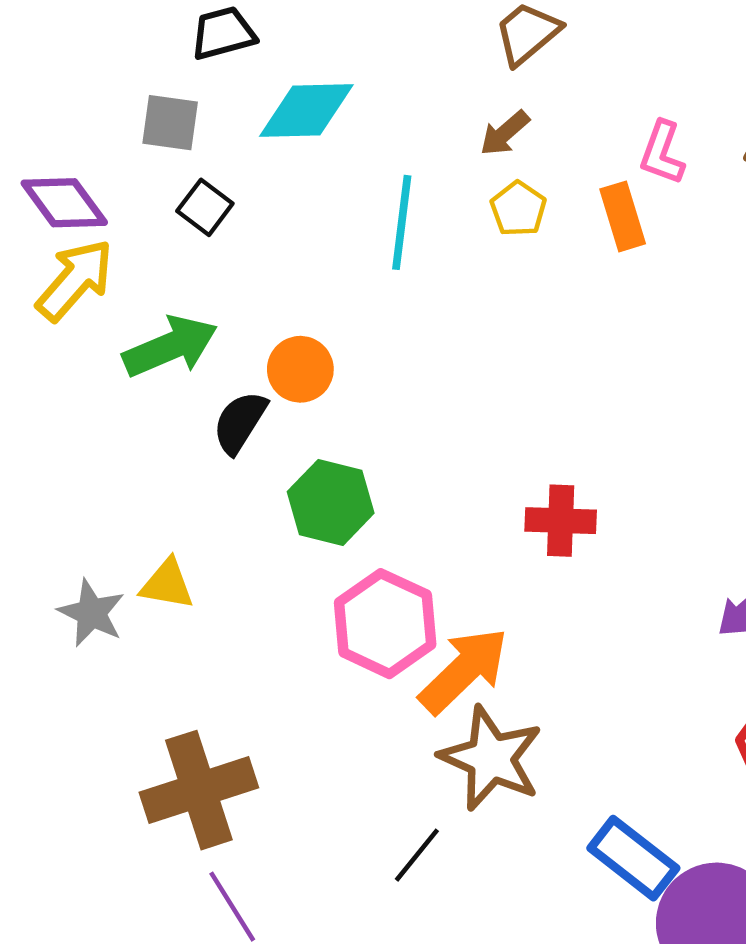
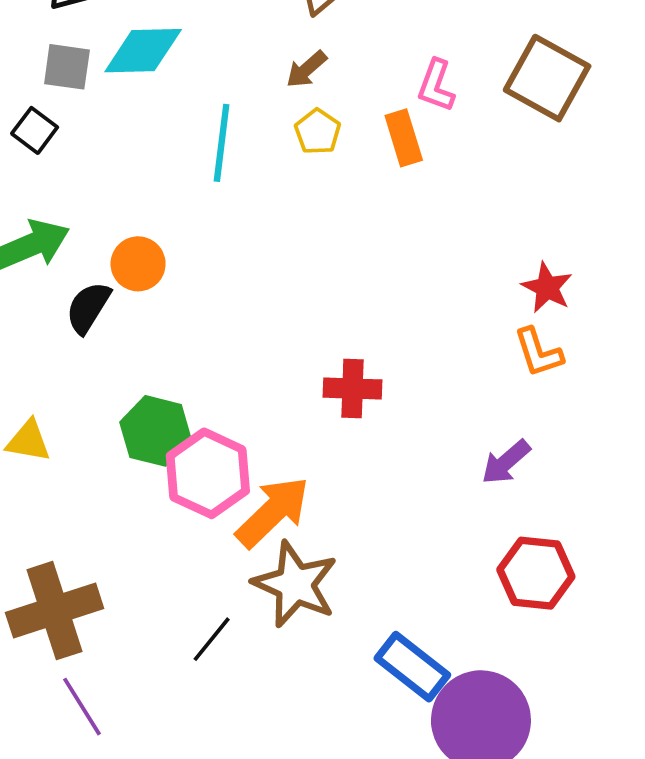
gray square: (170, 123) -> (67, 67), moved
black square: (205, 207) -> (35, 130), moved
green hexagon: (331, 502) -> (156, 431), moved
black line: (417, 855) -> (212, 639), moved

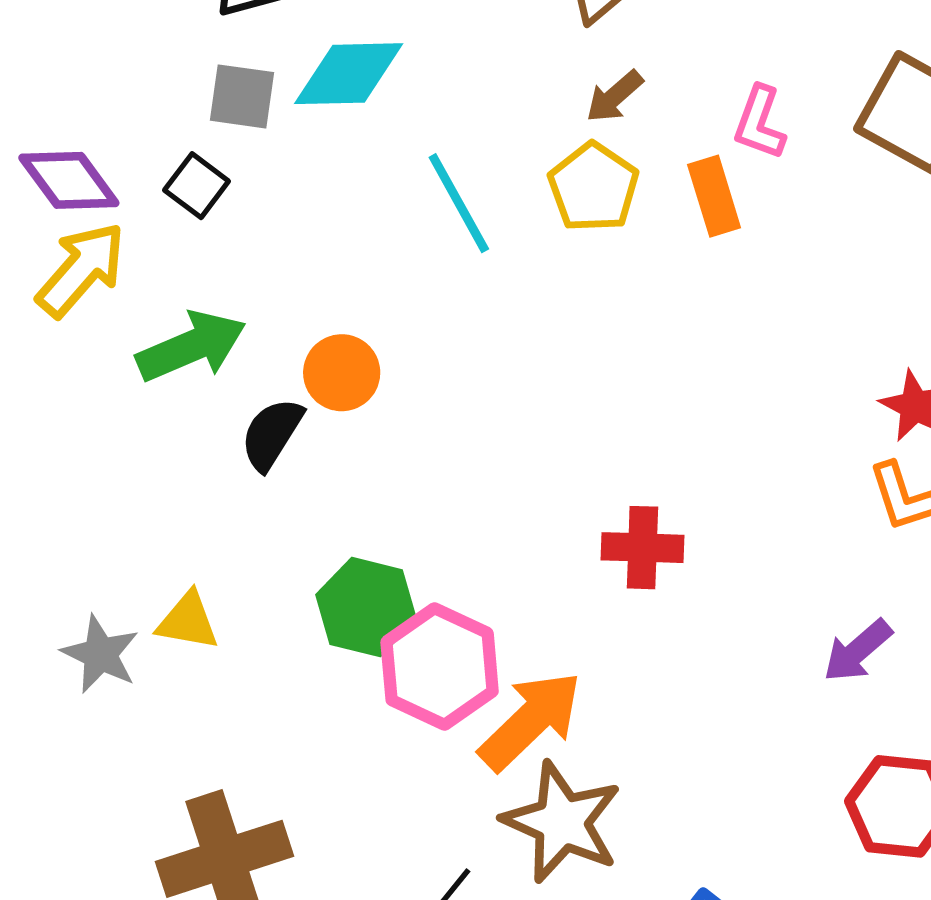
brown arrow: (306, 69) -> (614, 96), moved
yellow pentagon: (318, 132) -> (593, 187), size x1.4
cyan line: (222, 143) -> (459, 203), turned -36

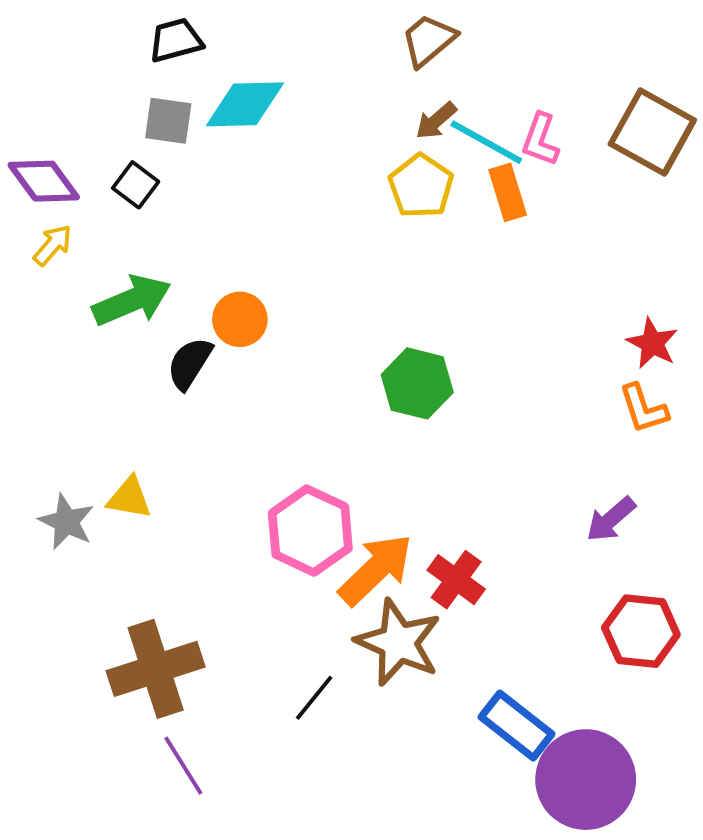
cyan line: (459, 203) -> (486, 142), moved, turned -32
yellow arrow: (81, 270) -> (53, 245), size x0.6
red cross: (642, 548) -> (456, 580), moved, turned 34
green hexagon: (366, 607) -> (417, 383), moved

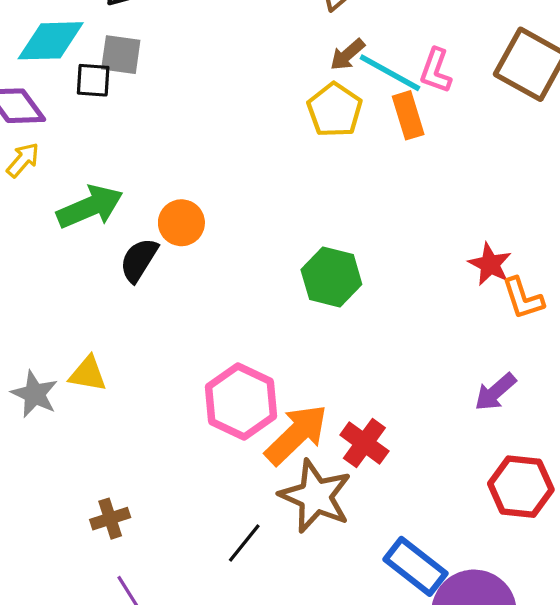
cyan diamond: (245, 104) -> (51, 41), moved
black square: (136, 185) -> (93, 80), moved, turned -33
red star: (652, 343) -> (490, 264), moved
brown cross: (156, 669) -> (110, 519), size x0.5

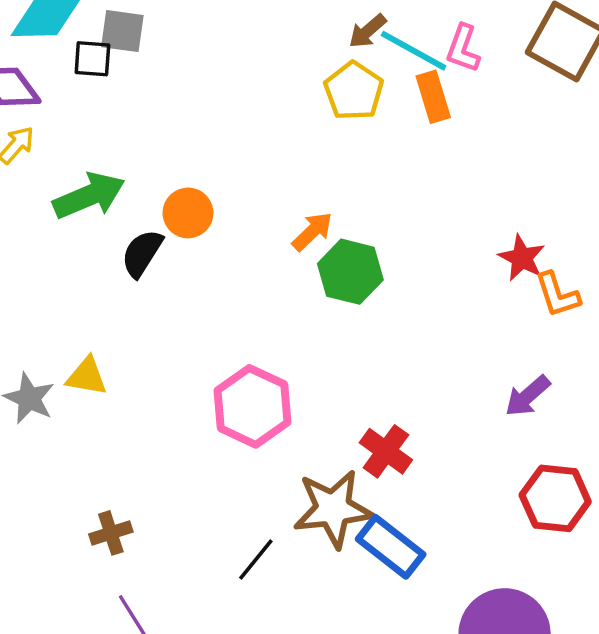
orange arrow: (296, 434) -> (312, 231), moved, size x0.6
brown star: (315, 496) -> (333, 509), turned -30
blue rectangle: (416, 566) -> (391, 547), moved

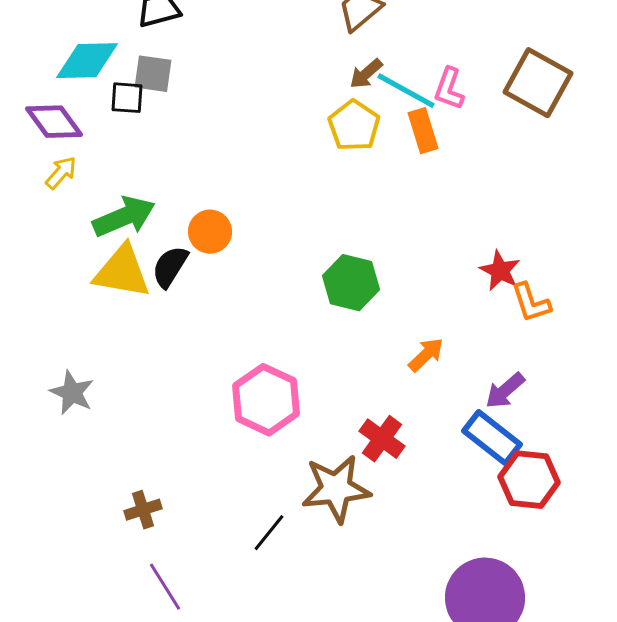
orange arrow: (312, 231) -> (426, 355), moved
yellow triangle: (87, 376) -> (122, 272), moved, size x1.6
blue rectangle: (391, 547) -> (492, 438), moved

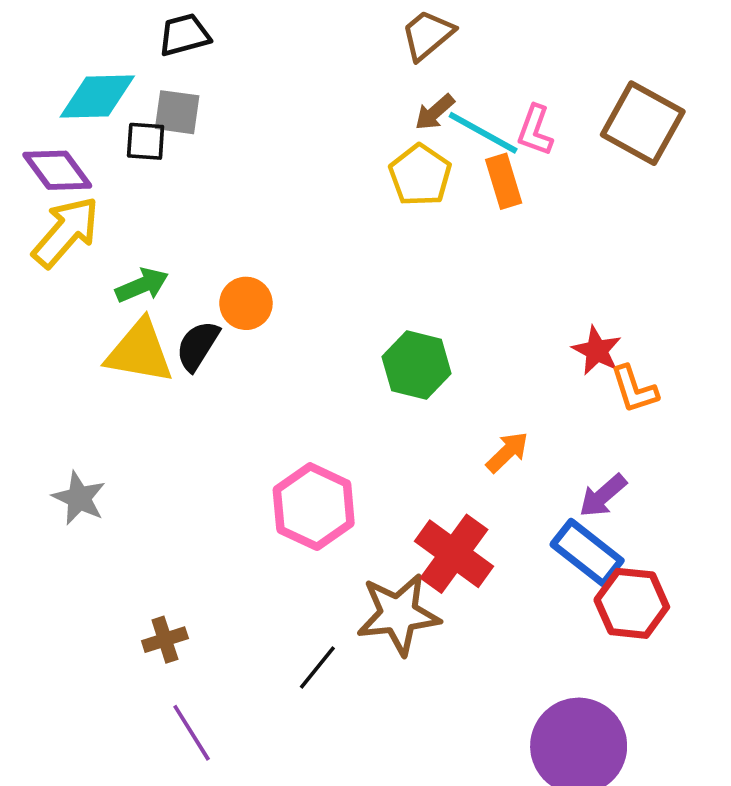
yellow arrow: (61, 173) -> (66, 232), size x1.8
green arrow: (124, 217) -> (142, 285), size x0.7
red cross: (382, 439) -> (454, 554), size x1.4

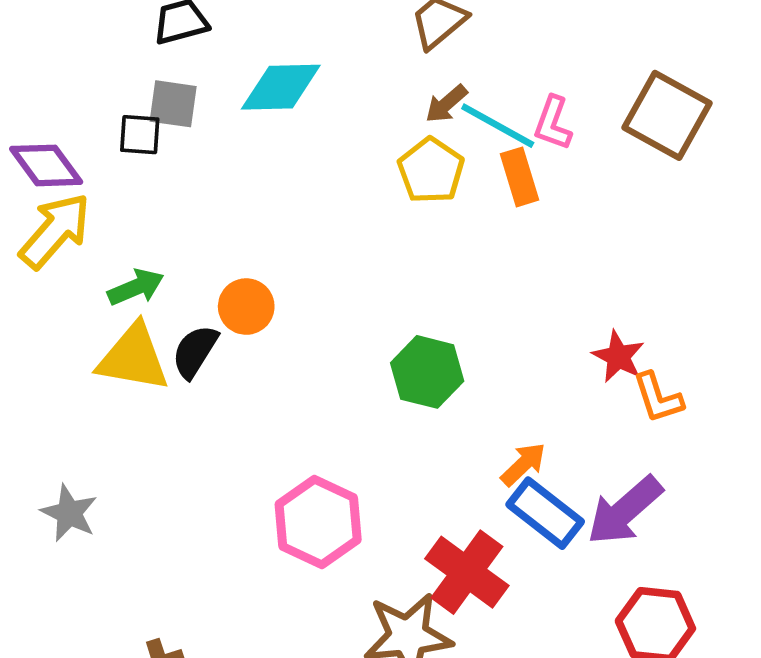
cyan diamond: (97, 97) -> (281, 87), moved
purple arrow: (603, 496) -> (625, 511), size x1.5
blue rectangle: (587, 553) -> (545, 513), moved

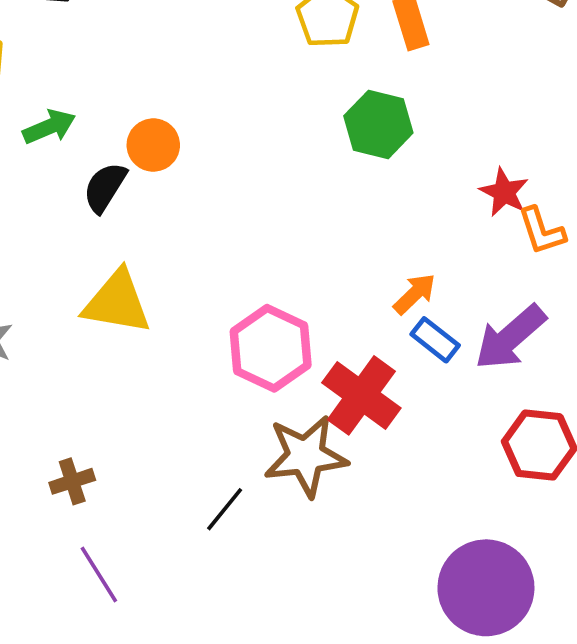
yellow triangle: (133, 358) -> (117, 302), moved
green hexagon: (427, 372) -> (378, 124), moved
blue rectangle: (545, 513) -> (435, 340), size x0.7
pink hexagon: (318, 522) -> (271, 348), moved

